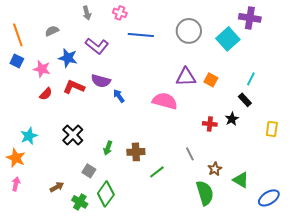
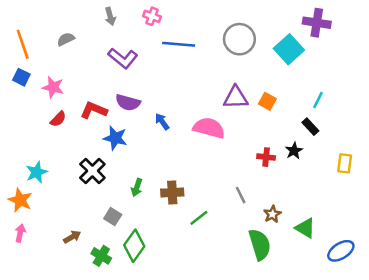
blue star: (68, 58) -> (115, 138), moved
blue arrow: (119, 96) -> (162, 122), moved

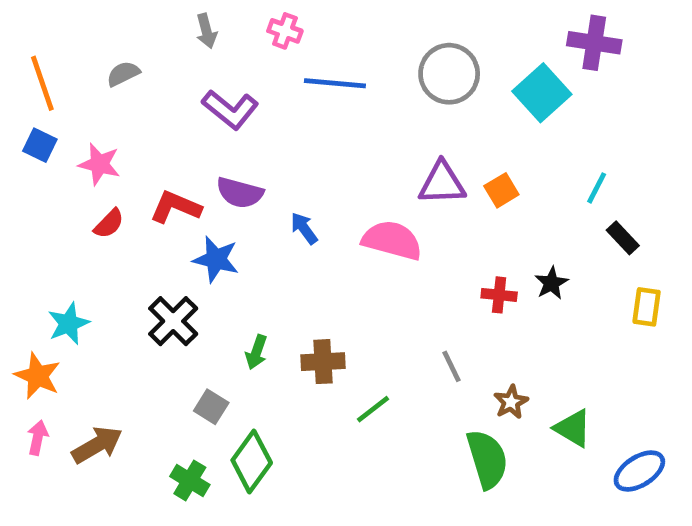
orange square: (267, 101) -> (501, 190), turned 30
black rectangle: (310, 127) -> (623, 238), moved
brown arrow: (72, 237) -> (97, 445), moved, size x1.5

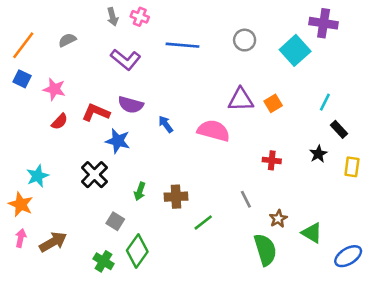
pink cross: (285, 31) -> (140, 17), moved
gray circle: (449, 74) -> (245, 40), size x0.7
orange line: (42, 83) -> (23, 45), turned 56
black star: (551, 283) -> (318, 154), moved

